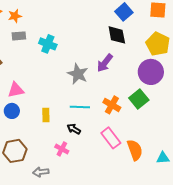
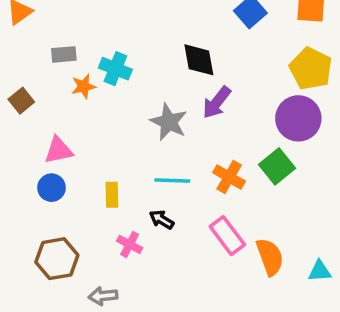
orange star: (15, 16) -> (83, 86), moved
black diamond: (117, 35) -> (199, 60), moved
pink cross: (62, 149) -> (130, 244), moved

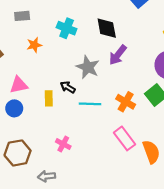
gray rectangle: (64, 54) -> (22, 16), moved
cyan cross: (115, 69) -> (67, 28), moved
yellow rectangle: (112, 195) -> (49, 98), moved
black arrow: (162, 220) -> (68, 87), moved

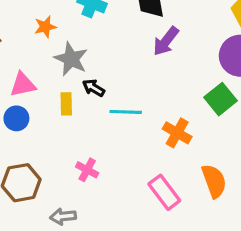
gray star: (88, 67) -> (71, 59), moved
orange cross: (126, 102) -> (177, 133), moved
pink rectangle: (125, 138) -> (164, 192), moved

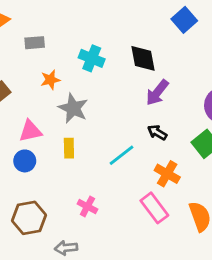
black arrow: (94, 88) -> (157, 132), moved
cyan line: (126, 112) -> (122, 155), turned -40
pink rectangle: (164, 192) -> (154, 208), moved

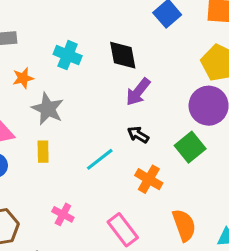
pink rectangle: (154, 208) -> (123, 230), moved

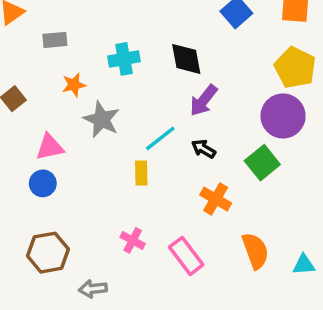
cyan cross: (68, 55) -> (124, 59), turned -32
yellow rectangle: (43, 152) -> (141, 173), moved
cyan line: (100, 159) -> (160, 138), moved
pink cross: (63, 214) -> (133, 240), moved

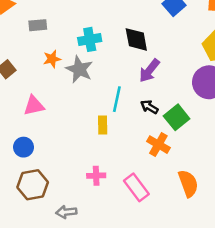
gray star: (102, 119) -> (79, 69), moved
cyan line: (160, 138) -> (117, 99), turned -40
green square: (262, 163) -> (177, 117), moved
blue circle: (43, 183) -> (24, 147), moved
pink cross: (133, 240) -> (96, 176), turned -30

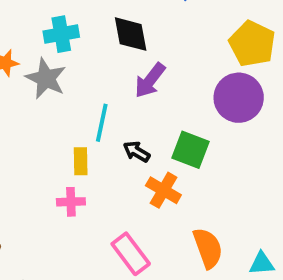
black arrow: (149, 107) -> (136, 152), moved
green square: (177, 117) -> (190, 150), turned -30
pink cross: (96, 176) -> (71, 202), moved

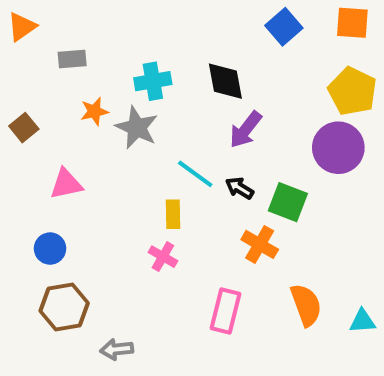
cyan line: (102, 123) -> (195, 174), turned -66
black arrow: (136, 152) -> (240, 188), moved
pink cross: (71, 202) -> (163, 257), turned 32
pink rectangle: (131, 254) -> (225, 311), turned 51

